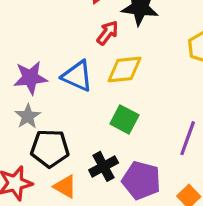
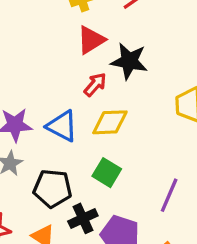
black pentagon: (50, 148) -> (53, 188), moved

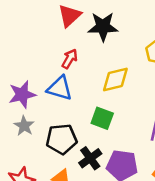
red arrow: (95, 85) -> (70, 59), moved
yellow diamond: (110, 122) -> (115, 79), moved

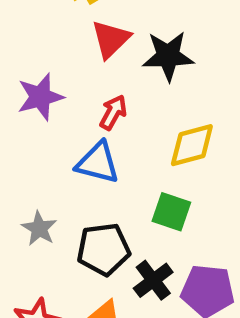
purple star: (22, 94) -> (40, 97), moved

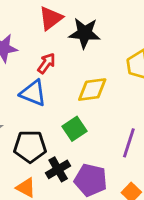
green square: (171, 212) -> (74, 129), turned 30

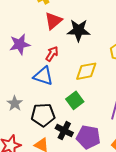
black cross: (58, 169) -> (64, 131), turned -30

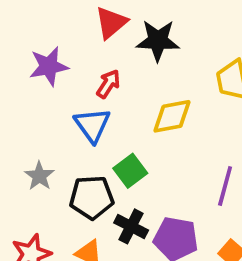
blue triangle: (43, 76) -> (92, 125), turned 35
green square: (75, 100) -> (130, 171), moved

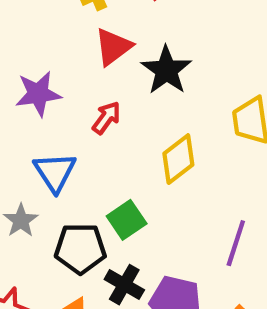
black star: (158, 40) -> (166, 70), turned 30
yellow diamond: (172, 116) -> (178, 159), turned -30
blue triangle: (92, 125) -> (55, 172), moved

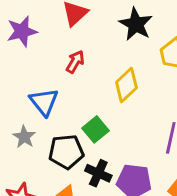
black star: (166, 70) -> (136, 24), moved
purple star: (38, 94) -> (22, 31), moved

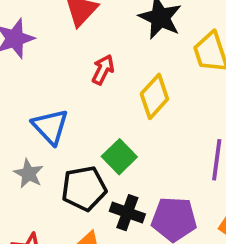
red arrow: (75, 62) -> (103, 70), moved

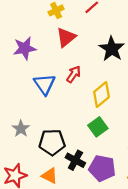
blue triangle: (50, 127) -> (45, 84), moved
green square: (119, 157) -> (98, 127), moved

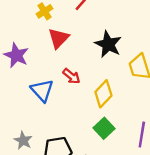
purple star: (25, 48) -> (16, 55), turned -30
red arrow: (74, 74) -> (71, 76), turned 102

